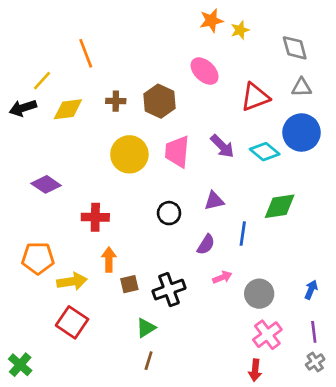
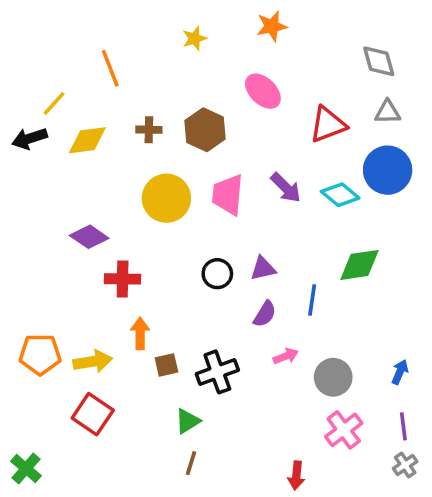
yellow star: (240, 30) -> (194, 38), moved
purple diamond: (46, 184) -> (89, 237), moved
purple triangle: (214, 201) -> (263, 268), moved
orange pentagon: (38, 258) -> (40, 354), moved
red arrow: (255, 370) -> (296, 476), moved

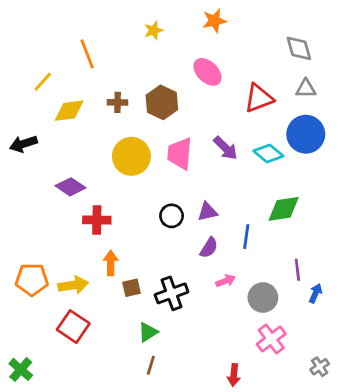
black arrow: (30, 139) -> (23, 144), moved
purple line: (403, 426) -> (297, 270), moved

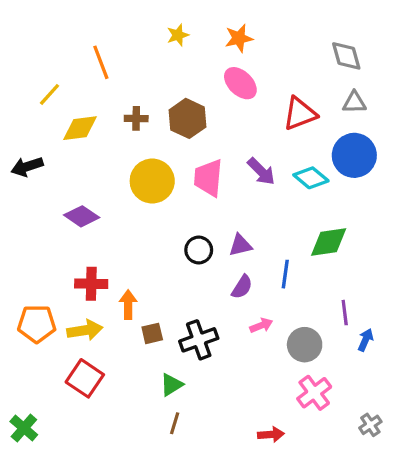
orange star: (214, 21) -> (239, 38), moved
red cross: (97, 220) -> (91, 284), moved
red arrow: (234, 375) -> (271, 434), turned -100

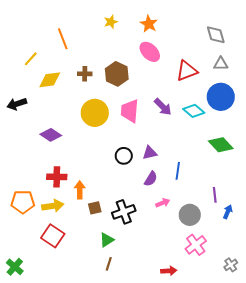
orange star: (239, 38) -> (149, 24), turned -30
green diamond: (329, 242) -> (221, 145), moved, turned 55

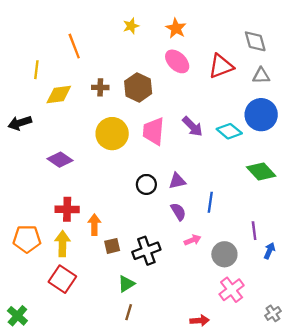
yellow line: (31, 59) -> (36, 70), turned -35
red triangle: (187, 71) -> (221, 66), moved
purple semicircle: (151, 179) -> (178, 212), turned -63
yellow arrow: (53, 206) -> (62, 244), turned -80

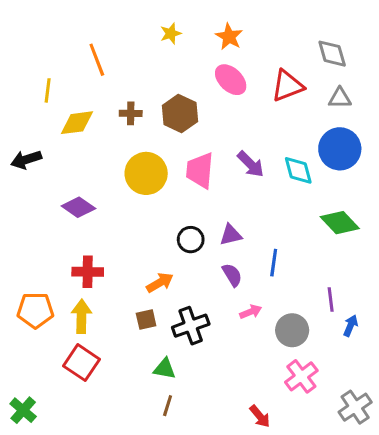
cyan diamond: (229, 131) -> (298, 170), turned 35
orange arrow: (94, 225) -> (160, 283), moved, turned 60
green triangle: (126, 284) -> (165, 369), turned 42
gray cross: (273, 313) -> (355, 407), size x1.5
red arrow: (200, 321) -> (260, 416), turned 54

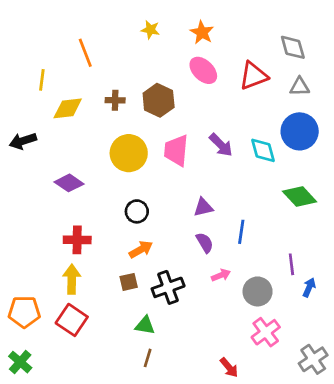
yellow star: (171, 34) -> (150, 30), turned 30
black circle: (191, 240) -> (137, 211), moved
orange pentagon: (35, 310) -> (24, 312), moved

